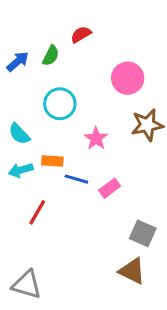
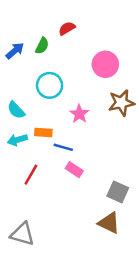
pink rectangle: (110, 188) -> (74, 170), moved, turned 70

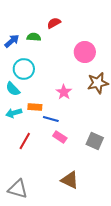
green semicircle: (42, 46) -> (34, 37), turned -112
cyan circle: (50, 85) -> (24, 69), moved
gray square: (118, 192) -> (95, 141), moved
brown triangle: (109, 223) -> (70, 180), moved

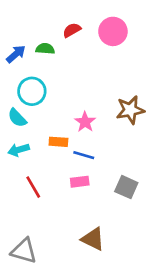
pink circle: (85, 52) -> (113, 31), moved
orange rectangle: (35, 107) -> (58, 142), moved
blue line: (51, 119) -> (84, 155), moved
pink rectangle: (60, 137) -> (80, 182), turned -40
red line: (25, 141) -> (33, 187), turned -60

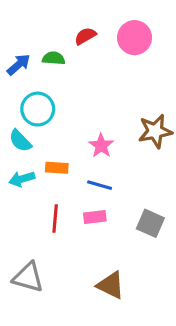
orange rectangle: (58, 142) -> (57, 168), moved
red line: (33, 187) -> (55, 219), moved, turned 35
gray triangle: (24, 251) -> (28, 277), moved

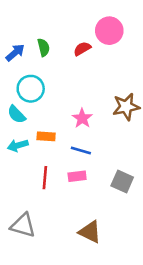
red semicircle: (85, 36) -> (82, 49), moved
green semicircle: (54, 58) -> (44, 47), turned 72

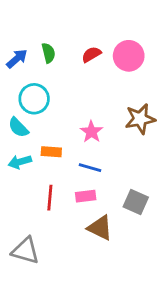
pink circle: (109, 31) -> (129, 56), moved
brown triangle: (90, 232) -> (100, 228), moved

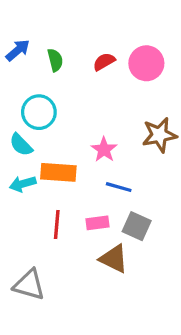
blue arrow: (17, 59) -> (18, 50), moved
orange rectangle: (51, 152) -> (58, 172), size x1.5
blue line: (90, 168) -> (119, 187), moved
gray square: (136, 202) -> (137, 226), moved

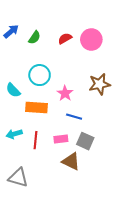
green semicircle: (55, 60) -> (34, 37), turned 48
cyan circle: (39, 112) -> (40, 75), moved
cyan arrow: (23, 184) -> (14, 134), moved

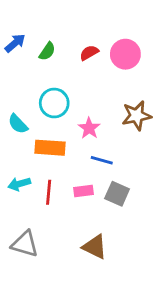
brown triangle: (71, 161) -> (95, 247), moved

